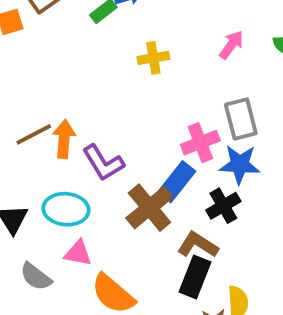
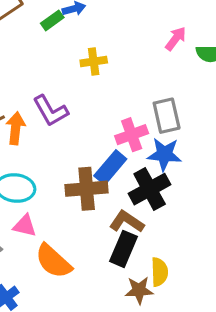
pink arrow: (231, 45) -> (176, 39), moved
purple L-shape: (103, 163) -> (50, 111), moved
black cross: (223, 206) -> (150, 189), size x1.4
brown cross: (149, 208) -> (87, 189), turned 33

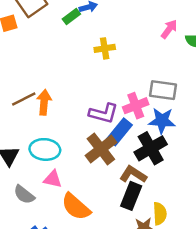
purple L-shape: (50, 111) -> (104, 113), moved, turned -44
gray rectangle: (167, 116) -> (163, 90), turned -68
brown cross: (87, 189) -> (101, 149), turned -32

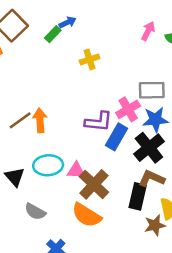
brown cross: (101, 149) -> (94, 184), moved
brown L-shape: (133, 174) -> (152, 178), moved
pink triangle: (53, 179) -> (76, 170), moved

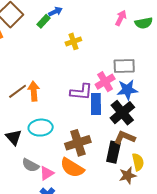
blue rectangle: (117, 137) -> (96, 104), turned -30
pink triangle: (76, 170) -> (47, 173), moved, turned -35
brown cross: (94, 184) -> (78, 143), turned 30

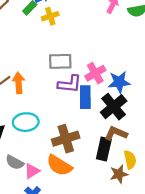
yellow cross: (73, 41) -> (50, 16), moved
gray rectangle: (124, 66) -> (60, 61), moved

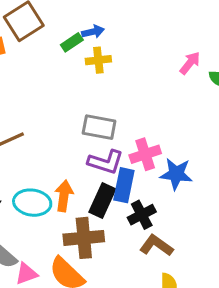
orange arrow: (19, 83) -> (64, 196), moved
black cross: (114, 107) -> (142, 215), moved, size x0.7
black rectangle: (104, 149) -> (102, 201), moved

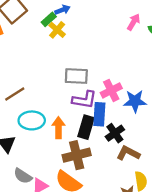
yellow cross: (98, 60) -> (57, 30), moved, turned -35
cyan ellipse: (32, 203) -> (32, 120), moved

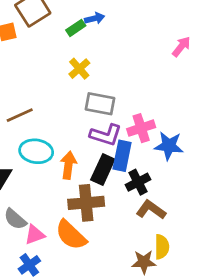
yellow cross: (57, 30) -> (79, 69), moved

